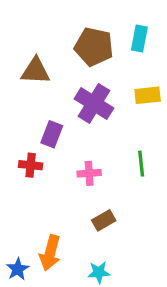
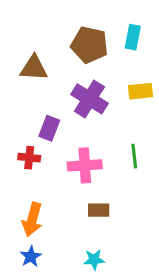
pink cross: (89, 173) -> (85, 165), size x1.5
brown rectangle: (104, 220) -> (99, 210), turned 30
orange arrow: (50, 253) -> (32, 219), moved
blue star: (18, 269) -> (31, 257), moved

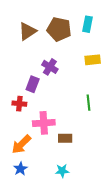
brown triangle: (34, 68) -> (27, 31), moved, turned -36
purple cross: (89, 99) -> (50, 67), moved, size x0.7
pink cross: (85, 165) -> (44, 123), moved
orange arrow: (32, 219) -> (21, 144), turned 30

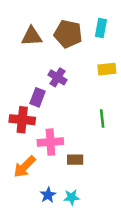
brown triangle: (27, 31) -> (32, 36), turned 30
red cross: (19, 104) -> (22, 120), size x1.5
blue star: (20, 169) -> (48, 195), moved

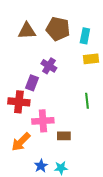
cyan rectangle: (101, 28) -> (85, 36), moved

